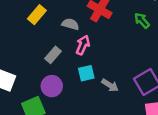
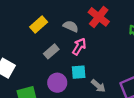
yellow rectangle: (37, 15) -> (39, 24), moved
purple circle: (52, 86) -> (57, 83), moved

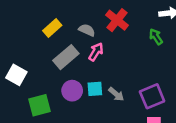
gray rectangle: (51, 51) -> (66, 57), size x1.5
cyan square: (79, 72) -> (95, 89), moved

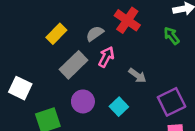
gray semicircle: (87, 30) -> (95, 34), turned -56
cyan square: (95, 89) -> (119, 107), moved, turned -35
gray arrow: (116, 94) -> (137, 75), moved

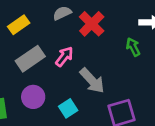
gray semicircle: (95, 34) -> (62, 13), moved
gray arrow: (137, 75) -> (92, 81), size x1.5

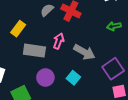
green arrow: (133, 47) -> (114, 26), moved, turned -56
gray rectangle: (30, 59) -> (34, 51), turned 60

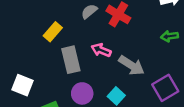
pink arrow: (59, 41) -> (101, 50), turned -91
gray rectangle: (34, 51) -> (71, 60), turned 65

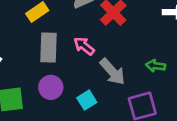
green arrow: (169, 36) -> (156, 66), moved

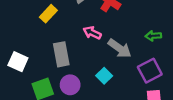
gray rectangle: (49, 48) -> (61, 54), moved
purple circle: (51, 87) -> (70, 85), moved

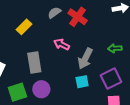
gray arrow: (120, 48) -> (85, 59), turned 80
cyan square: (104, 76) -> (82, 82), moved, turned 32

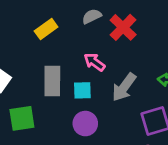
cyan square: (82, 82) -> (82, 90), moved
purple circle: (41, 89) -> (85, 124), moved

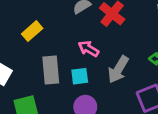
yellow rectangle: (46, 29) -> (32, 31), moved

